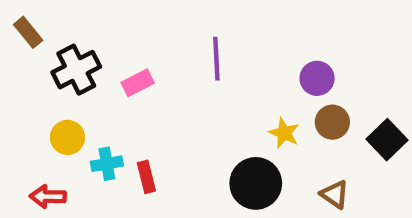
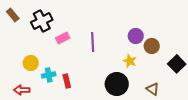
purple line: (216, 59) -> (93, 42), moved
black cross: (76, 70) -> (42, 21), moved
purple circle: (317, 78) -> (136, 36), moved
brown circle: (332, 122) -> (152, 46), moved

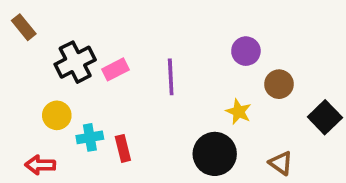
black cross: (42, 21) -> (75, 62), moved
purple circle: (136, 36) -> (246, 51), moved

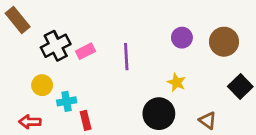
brown rectangle: (24, 27) -> (18, 20), size x1.4
brown circle: (279, 84) -> (224, 42), moved, size x1.4
red rectangle: (123, 148) -> (86, 120), moved

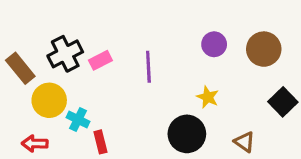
brown rectangle: (18, 20) -> (20, 68), moved
yellow circle: (42, 85) -> (49, 100), size x1.4
cyan cross: (67, 101) -> (78, 120), turned 36

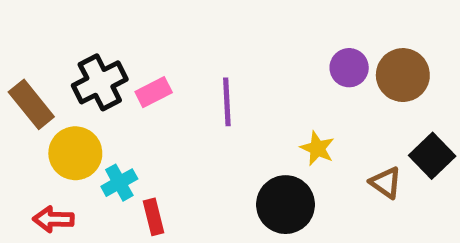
purple circle: (214, 44) -> (349, 68), moved
cyan cross: (78, 120) -> (119, 183), turned 35
brown triangle: (245, 142) -> (386, 183), moved

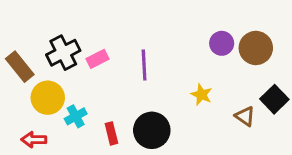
black circle: (286, 205) -> (152, 130), moved
red rectangle: (154, 217) -> (111, 133), moved

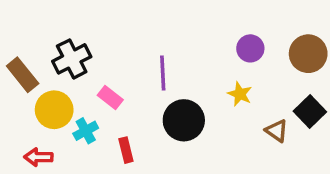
brown circle: (256, 48) -> (308, 54), moved
pink rectangle: (97, 59) -> (110, 97), moved, turned 65
yellow star: (201, 95) -> (240, 94), moved
black circle: (152, 130) -> (184, 120), moved

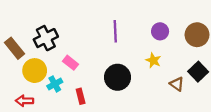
purple line: (163, 73) -> (115, 31), moved

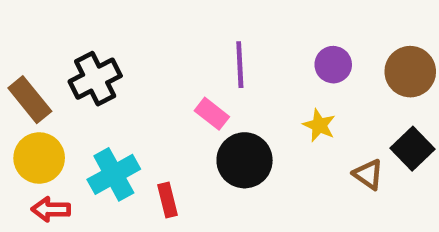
pink rectangle: (70, 63) -> (212, 114), moved
yellow circle: (35, 71) -> (39, 158), moved
cyan cross: (55, 84) -> (114, 174), size x1.5

